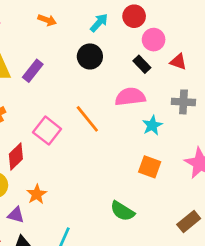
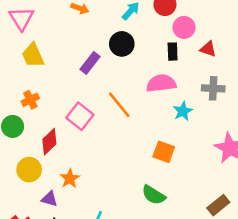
black rectangle: (142, 64) -> (173, 52), turned 42
purple rectangle: (33, 71) -> (90, 63), moved
orange square: (150, 167) -> (164, 152), moved

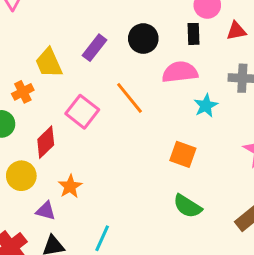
black circle: (122, 44) -> (143, 39), moved
red triangle: (208, 49) -> (236, 31), turned -30
yellow trapezoid: (33, 55) -> (49, 63), moved
green semicircle: (154, 195) -> (187, 206), moved

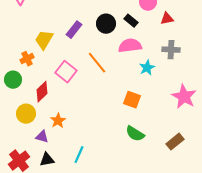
black rectangle: (194, 34) -> (131, 21), moved, turned -48
yellow trapezoid: (49, 63) -> (44, 40), turned 55

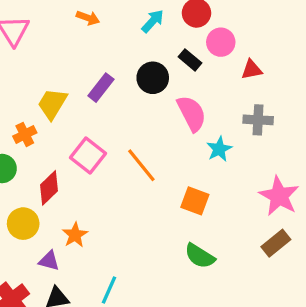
black rectangle: (131, 21) -> (190, 60), moved
pink semicircle: (130, 46) -> (192, 113), turned 70
orange line: (97, 63) -> (141, 165), moved
brown rectangle: (175, 142) -> (276, 243), moved

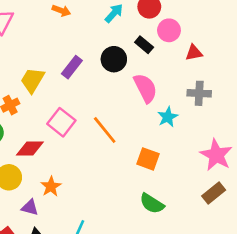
red diamond: (49, 188) -> (30, 148), turned 44

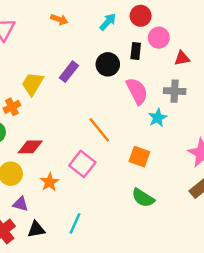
black rectangle: (144, 45) -> (136, 51), turned 56
gray cross: (199, 93) -> (175, 91), moved
pink square: (61, 122) -> (82, 164), moved
purple triangle: (30, 207) -> (20, 204), moved

